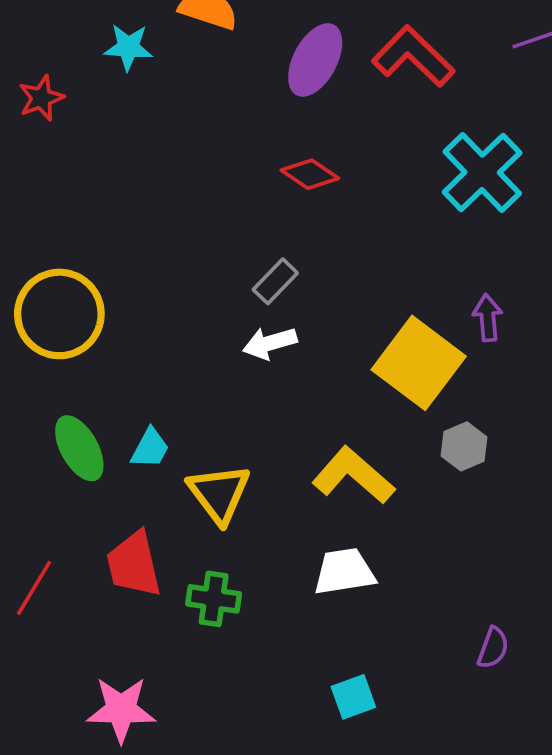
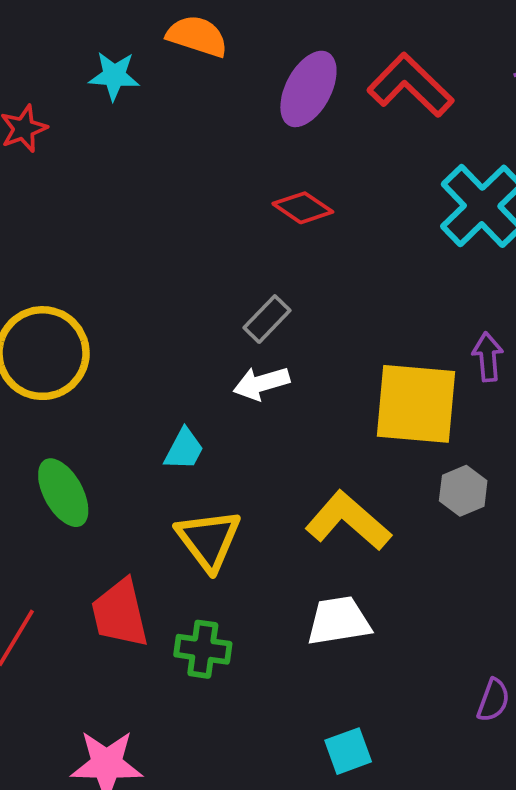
yellow square: (419, 363) -> (416, 404), turned -32
cyan trapezoid: (150, 448) -> (184, 449), moved

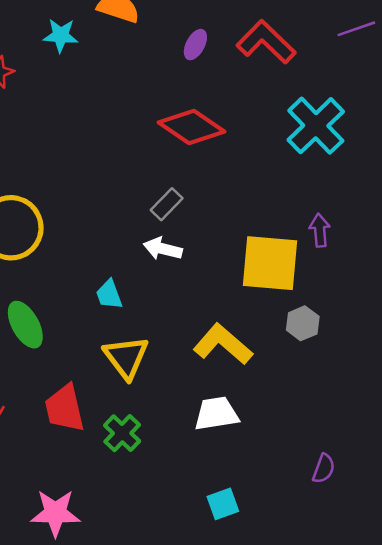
purple ellipse: (308, 89) -> (195, 45), size x0.6
red diamond: (303, 208) -> (191, 127), size x1.6
white arrow: (261, 383) -> (163, 249), turned 30
cyan trapezoid: (184, 449) -> (109, 294), turned 132
green cross: (203, 649) -> (122, 433), turned 36

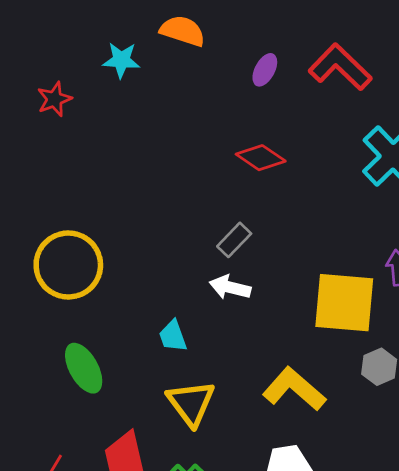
red diamond: (191, 127) -> (261, 158), size x0.7

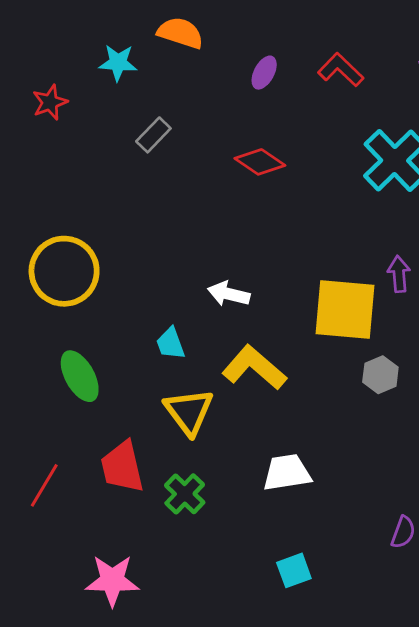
red L-shape: (340, 67) -> (341, 70), size x0.7
gray rectangle: (234, 240) -> (153, 135), moved
yellow L-shape: (294, 389) -> (254, 368), moved

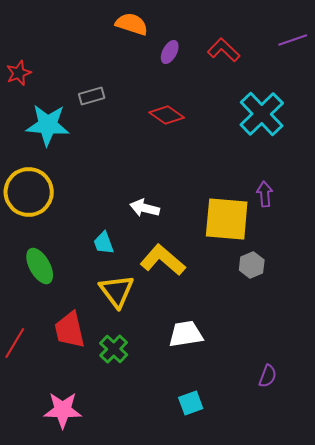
orange semicircle: (180, 33) -> (132, 24), moved
cyan star: (118, 63) -> (48, 125), moved, size x1.6
gray rectangle: (153, 135) -> (92, 96), turned 30

